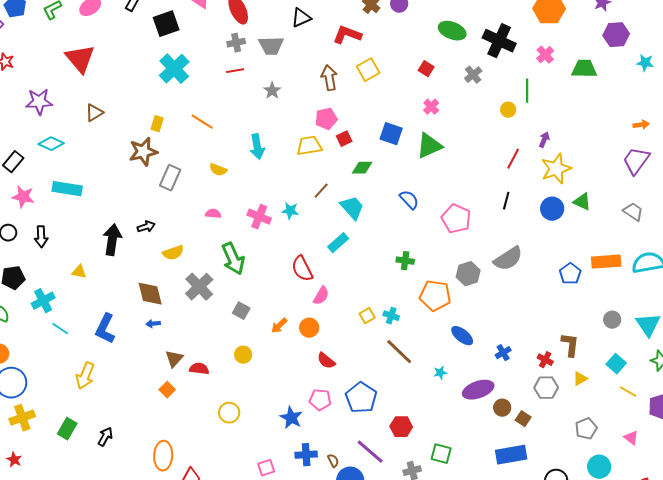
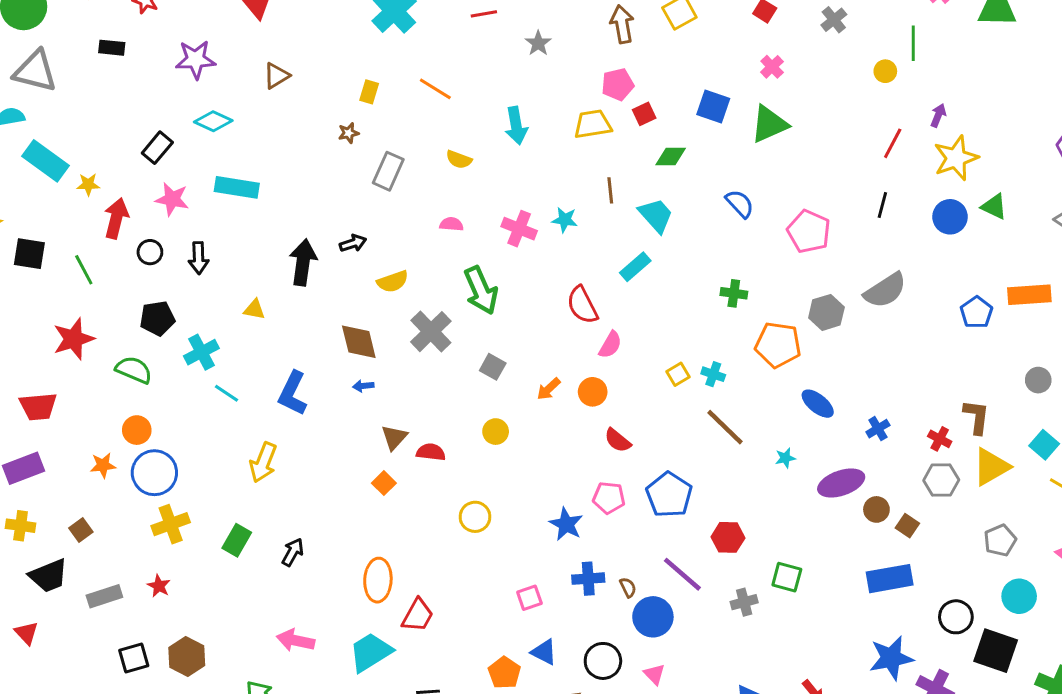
brown star: (143, 152) -> (349, 133), size x0.5
brown line: (321, 191) -> (610, 190), turned -48
yellow triangle: (580, 379) -> (991, 467), size x1.8

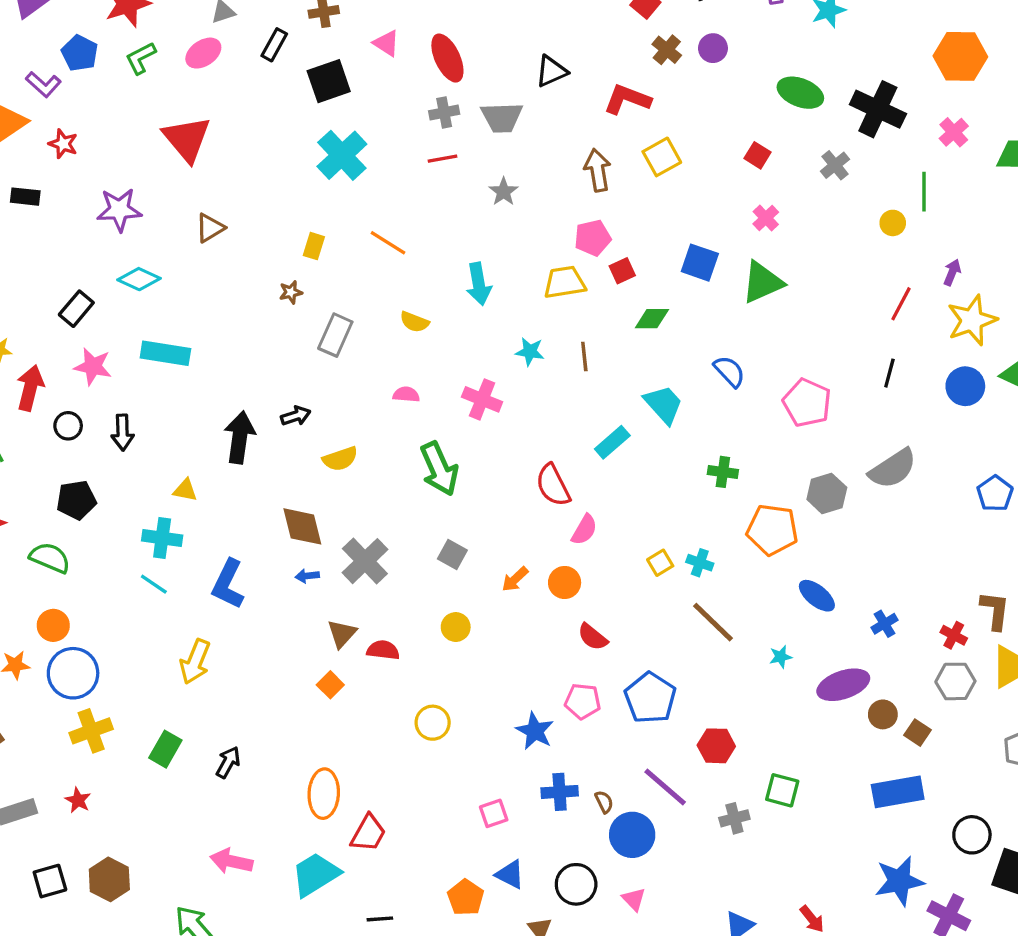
cyan trapezoid: (656, 215) -> (663, 404), moved
cyan star: (565, 220) -> (530, 352), moved
gray cross: (431, 332) -> (365, 561), moved
cyan cross: (201, 352) -> (162, 538), moved, turned 36

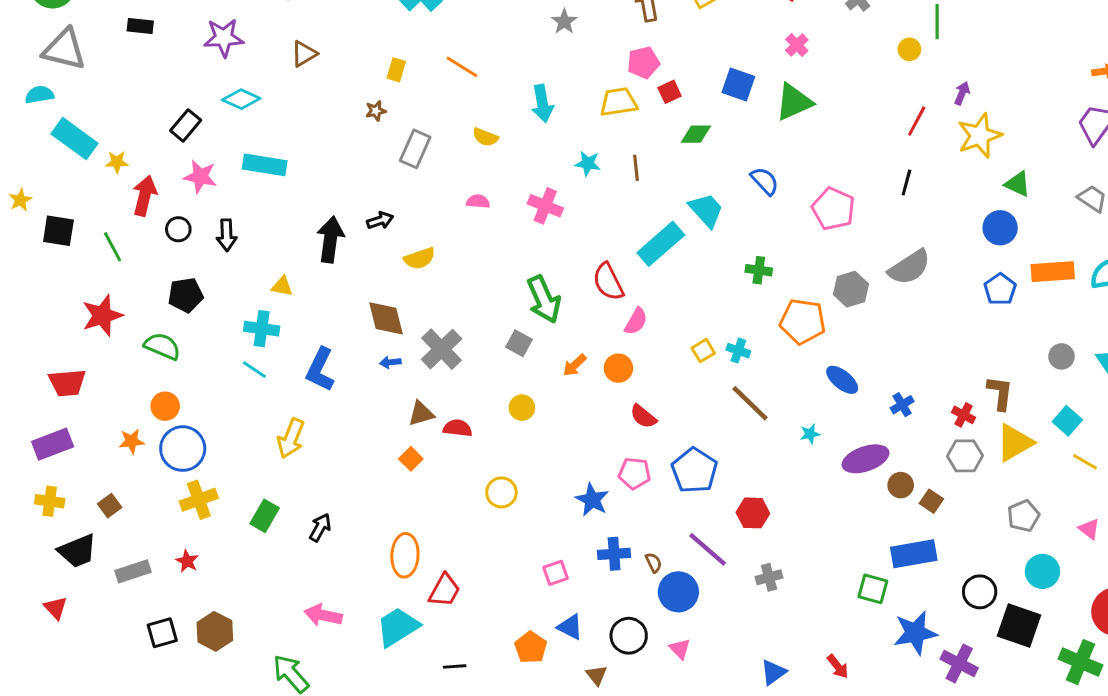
blue circle: (965, 386) -> (1000, 228), moved
cyan rectangle: (612, 442) -> (661, 244), size x1.5
green arrow: (439, 469) -> (544, 299), moved
brown triangle: (342, 634) -> (421, 413), turned 32
green square: (782, 790) -> (873, 589), moved

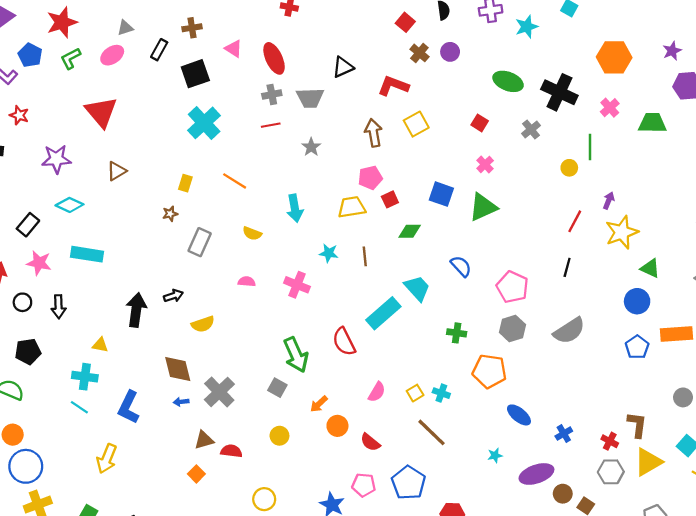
gray hexagon: (851, 289) -> (512, 329), moved
pink semicircle: (636, 321) -> (377, 392), moved
orange circle: (618, 368) -> (337, 426), moved
brown line: (750, 403) -> (431, 432), moved

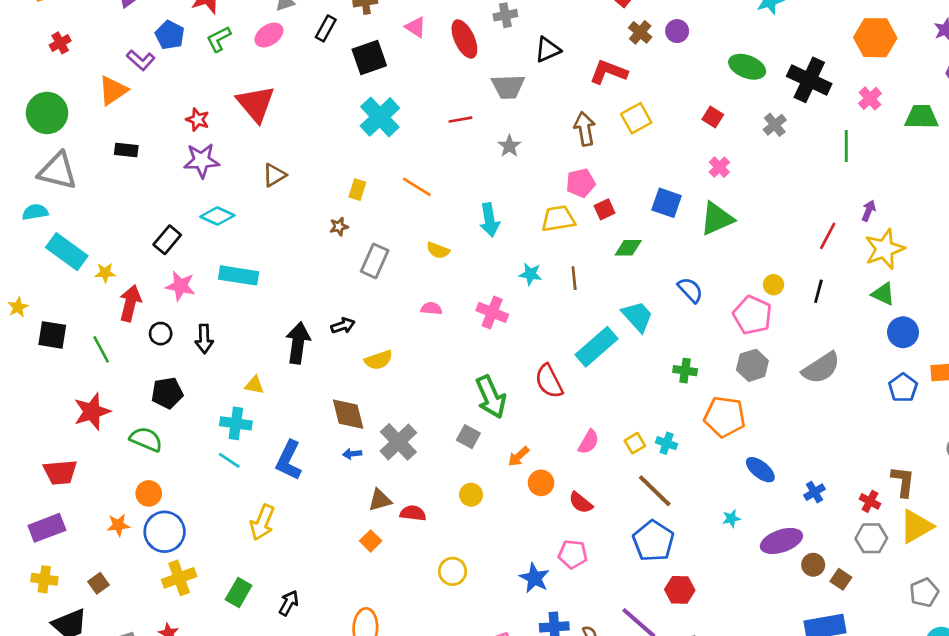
gray cross: (272, 95) -> (505, 15), moved
red star: (19, 115) -> (198, 120), moved
yellow circle: (569, 168) -> (774, 285), moved
green triangle: (650, 268) -> (883, 294), moved
blue pentagon: (409, 483) -> (653, 541), moved

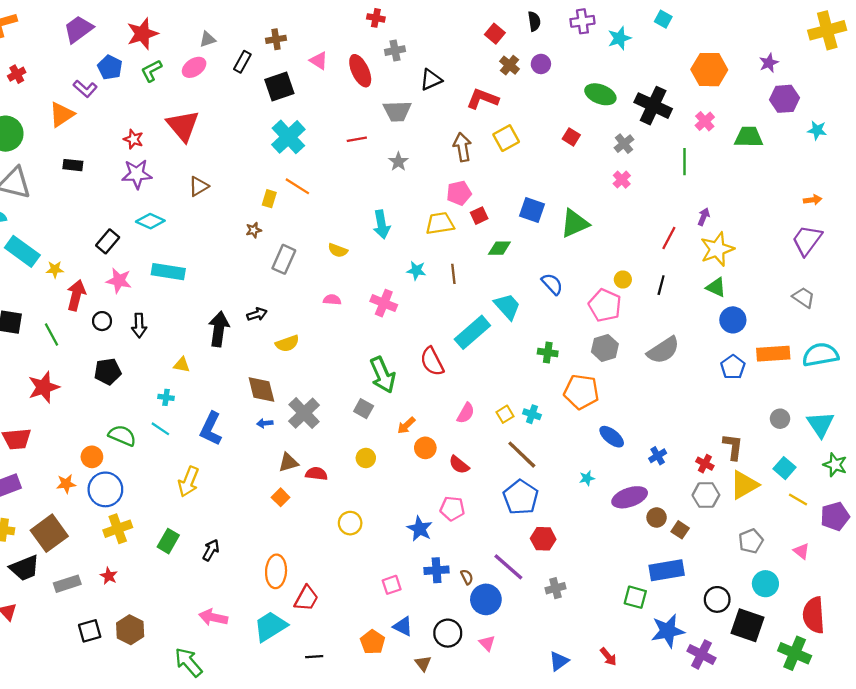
pink cross: (719, 167) -> (622, 180), moved
orange line: (417, 187) -> (297, 186), moved
cyan cross: (236, 423) -> (166, 397), size x0.6
green semicircle: (146, 439) -> (122, 436), moved
brown square: (99, 583) -> (49, 533), size x2.0

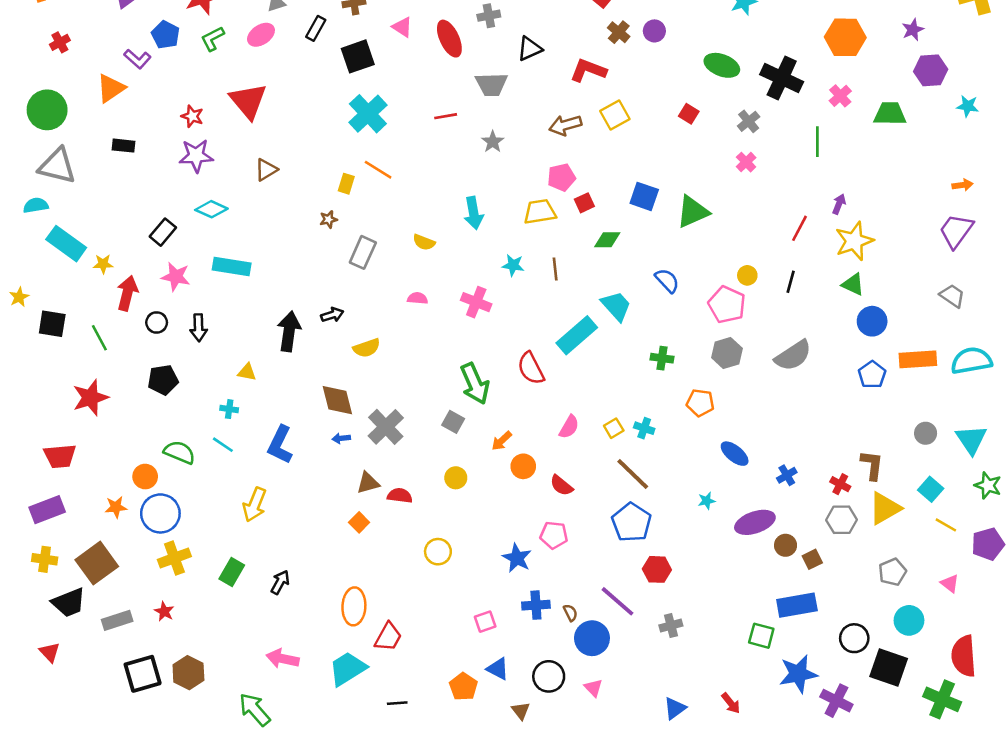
brown arrow: (462, 147) -> (565, 125), turned -96
orange pentagon: (581, 392) -> (700, 403), size x0.7
brown square: (680, 530) -> (812, 559), turned 30
black square: (90, 631) -> (143, 674), size x1.4

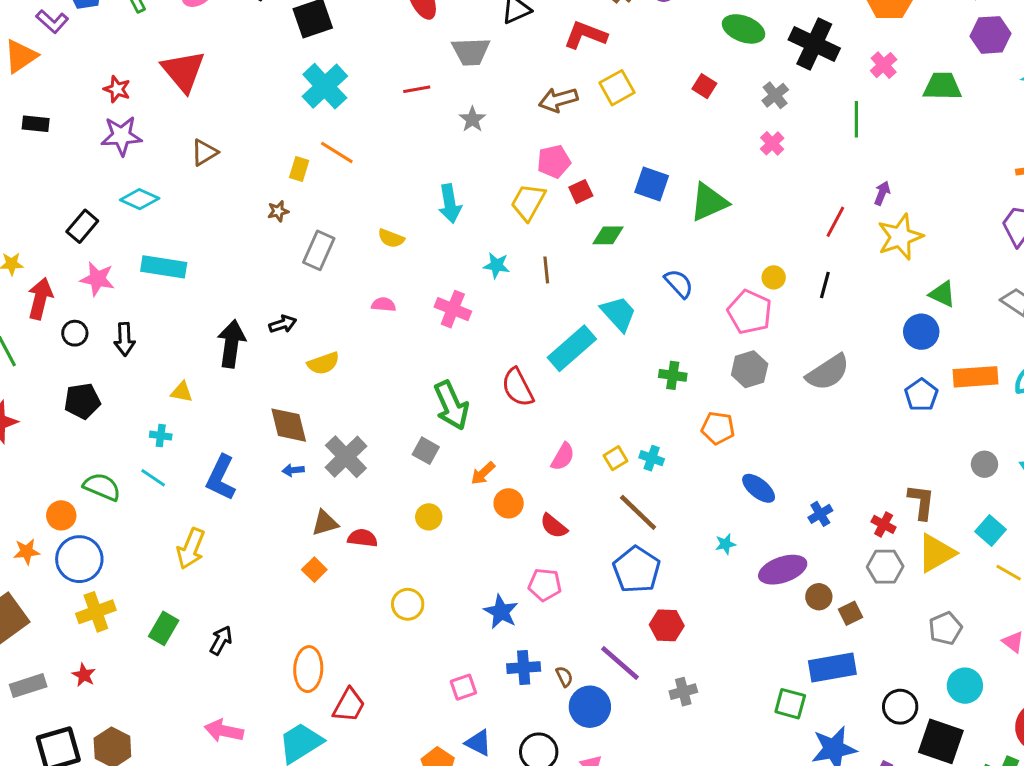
yellow trapezoid: (540, 212) -> (528, 202), turned -52
green triangle: (853, 284) -> (942, 294), moved

